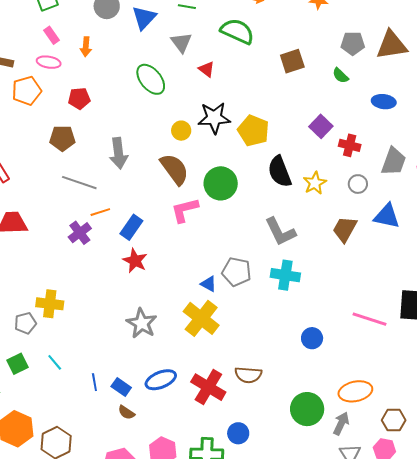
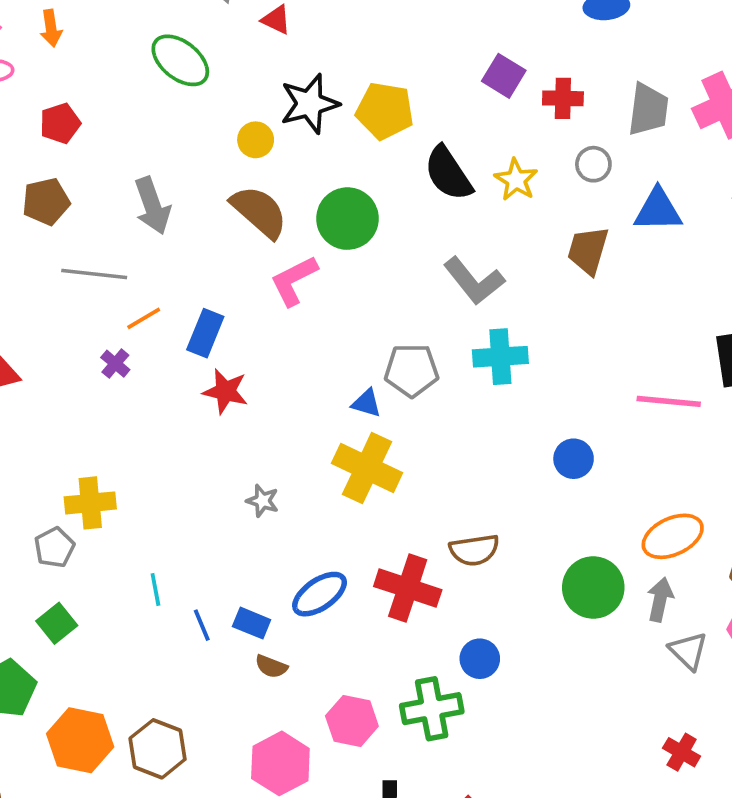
purple cross: (80, 233) -> (115, 364), size x0.7
gray star: (142, 323) -> (263, 501), size x0.6
cyan line: (55, 362) -> (155, 589), moved, turned 42

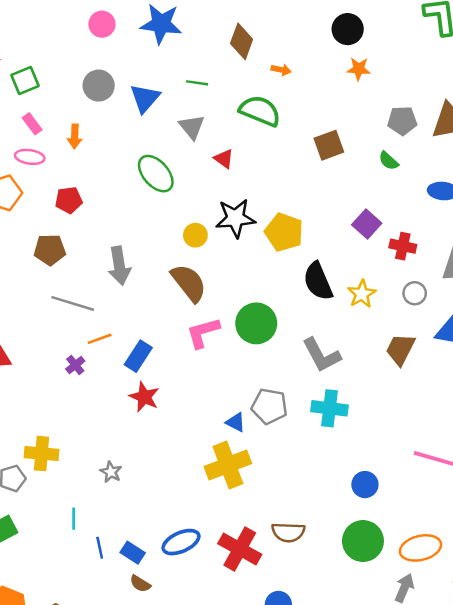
green circle: (347, 219) -> (256, 323), moved
yellow cross: (367, 468) -> (228, 465), turned 33
gray star: (263, 501) -> (111, 472), moved
green circle: (593, 587) -> (363, 541), moved

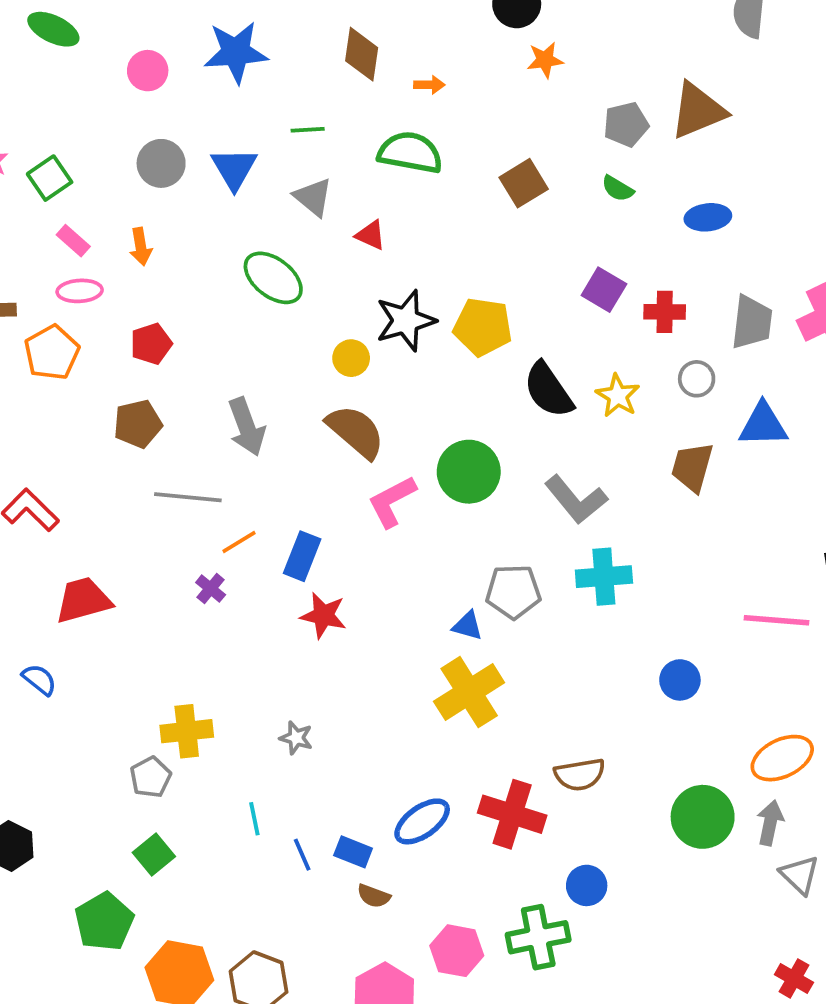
green circle: (363, 541) -> (703, 817), moved

